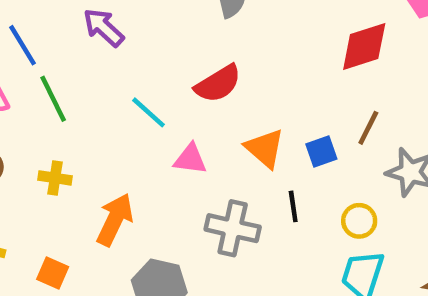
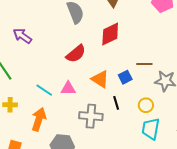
red diamond: (364, 46) -> (110, 34), moved
cyan line: (149, 112) -> (44, 90), moved
brown line: (368, 128) -> (144, 64), turned 70

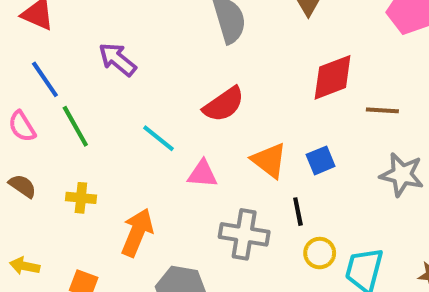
red diamond: (110, 34) -> (333, 77), moved
brown line: (144, 64) -> (382, 110), moved
cyan line: (44, 90) -> (159, 138), moved
yellow circle: (146, 105) -> (320, 253), moved

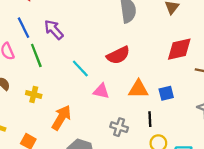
purple arrow: (117, 59) -> (54, 30), moved
orange triangle: (269, 160) -> (138, 89), turned -45
gray cross: (244, 234) -> (119, 127), size x0.7

